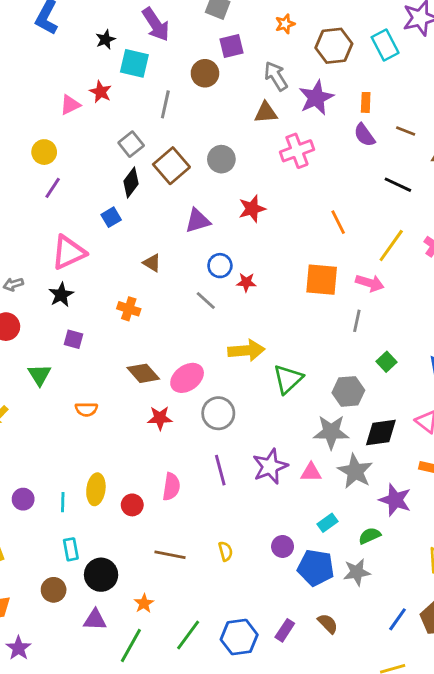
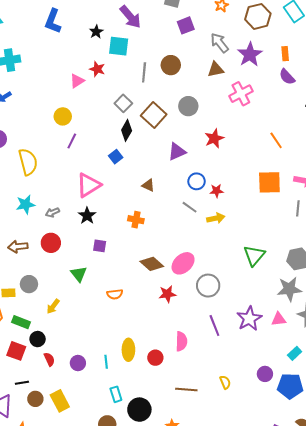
brown circle: (205, 73) -> (171, 65), moved
yellow arrow: (246, 350) -> (216, 218), moved, size x0.7

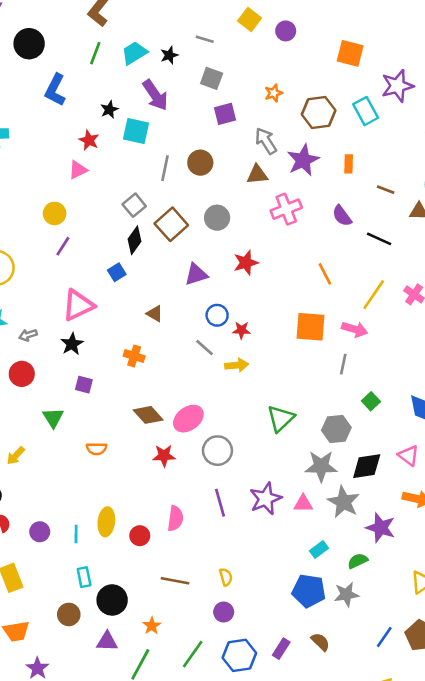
red star: (97, 69) -> (89, 140), moved
purple semicircle: (287, 77) -> (342, 216), moved
purple circle: (265, 374) -> (224, 612), moved

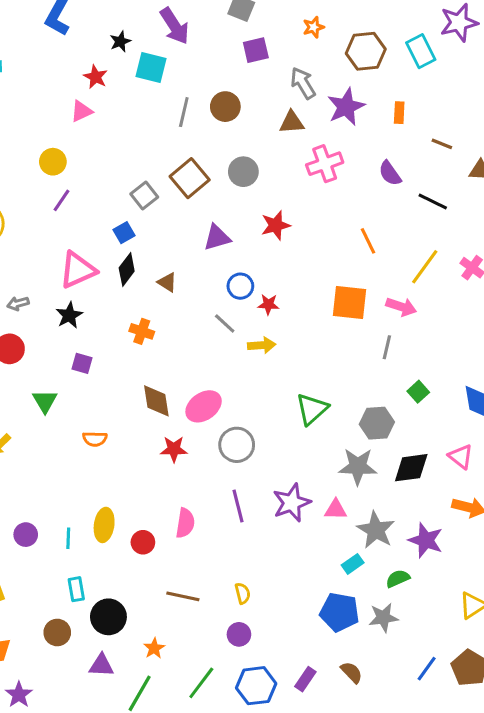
gray square: (134, 205) -> (144, 196), moved
black diamond: (135, 240) -> (127, 269), moved
brown diamond: (148, 415) -> (156, 401), turned 32
gray star: (344, 502) -> (376, 530), moved

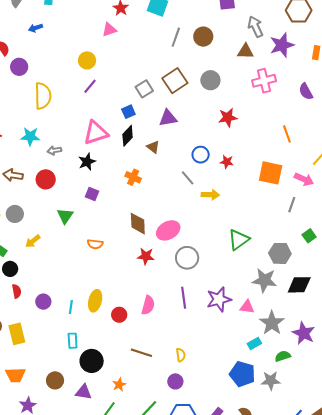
purple triangle: (217, 238) -> (168, 118), moved
red star: (268, 304) -> (227, 162), moved
brown circle: (57, 632) -> (55, 380), moved

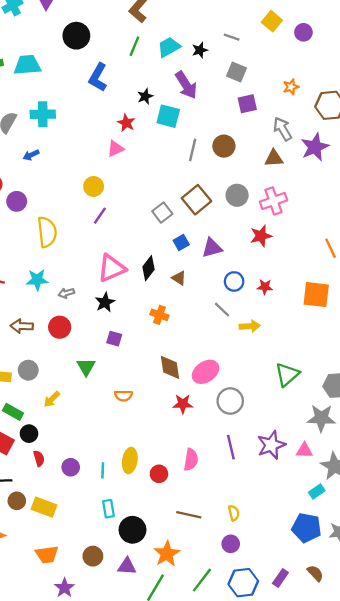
pink cross: (264, 81) -> (274, 201), moved
blue square: (128, 112) -> (181, 243), moved
purple triangle: (168, 118) -> (212, 248), moved
yellow rectangle: (17, 334) -> (44, 507), turned -50
orange star: (119, 385) -> (167, 554), size x1.6

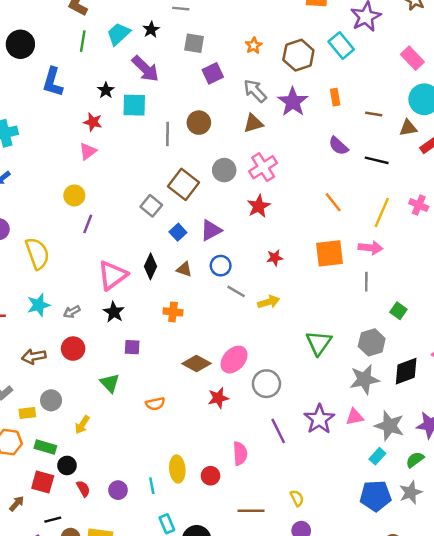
blue circle: (234, 281) -> (221, 266), moved
brown diamond: (170, 367) -> (196, 363), turned -40

